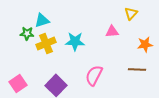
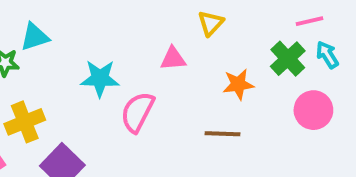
yellow cross: (46, 43) -> (25, 122), moved
pink semicircle: (94, 75) -> (137, 112), moved

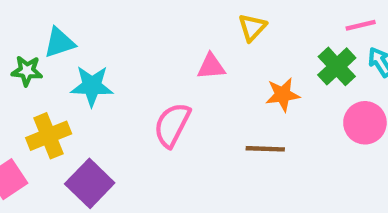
cyan star: (100, 78) -> (92, 86), moved

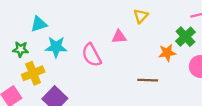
green star: (27, 71) -> (21, 49), moved
orange star: (283, 95) -> (167, 53), moved
pink semicircle: (172, 125) -> (92, 55), moved, turned -55

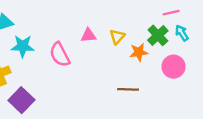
yellow triangle: (141, 16) -> (117, 37), moved
brown line: (148, 80) -> (128, 89), moved

